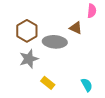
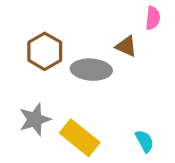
gray star: (29, 59) -> (35, 119), moved
yellow rectangle: (48, 83) -> (80, 138), size x1.6

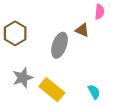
brown hexagon: (45, 51) -> (15, 33), moved
gray ellipse: (91, 70) -> (59, 45), turned -75

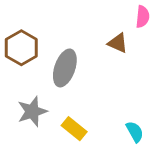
gray ellipse: (59, 45) -> (65, 68), moved
yellow rectangle: (52, 90) -> (74, 129), size x0.7

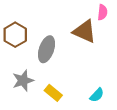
brown triangle: (118, 43) -> (85, 31), size x1.6
cyan semicircle: (135, 132) -> (97, 95), turned 72

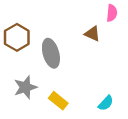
brown triangle: (85, 31) -> (92, 34), size x0.6
gray ellipse: (47, 49) -> (51, 53), turned -35

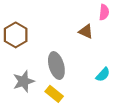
gray ellipse: (51, 53) -> (56, 66), moved
cyan semicircle: (106, 103) -> (103, 75), moved

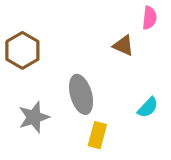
yellow rectangle: (54, 94) -> (97, 135), moved, turned 66

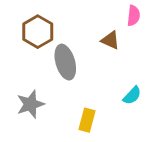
brown hexagon: (22, 50) -> (38, 32), moved
gray ellipse: (81, 94) -> (65, 62), moved

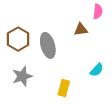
brown hexagon: (38, 32) -> (18, 39), moved
brown triangle: (110, 40) -> (81, 30), turned -32

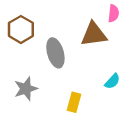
brown triangle: (81, 30) -> (94, 34), size x1.6
brown hexagon: (18, 39) -> (21, 29), moved

